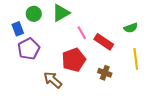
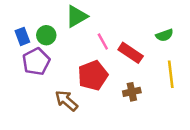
green circle: (34, 14) -> (46, 35), moved
brown cross: (105, 73) -> (132, 92), turned -32

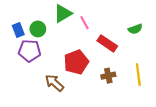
pink line: (103, 42) -> (84, 23), moved
purple pentagon: (36, 62) -> (30, 51), turned 30
yellow line: (171, 74) -> (138, 75), moved

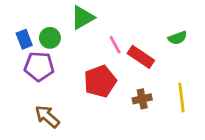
pink line: (84, 23) -> (115, 45), moved
brown arrow: (54, 83) -> (47, 117), moved

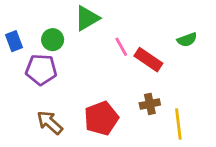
blue rectangle: (24, 39) -> (14, 41), moved
red pentagon: (100, 81) -> (101, 118), moved
yellow line: (182, 98) -> (178, 124), moved

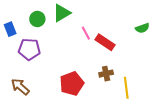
green circle: (53, 40) -> (37, 19), moved
green semicircle: (187, 40) -> (142, 28), moved
brown arrow: (50, 123) -> (20, 87), moved

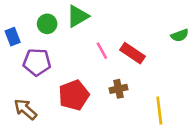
pink line: (86, 33) -> (102, 51), moved
brown cross: (106, 74) -> (118, 89), moved
red pentagon: (72, 84) -> (74, 95), moved

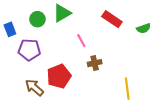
red rectangle: (133, 53) -> (112, 19), moved
brown cross: (118, 89) -> (95, 63), moved
brown arrow: (25, 109) -> (34, 88), moved

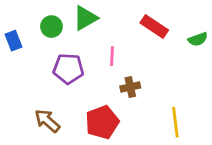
pink line: (81, 41) -> (112, 56), turned 32
purple pentagon: (29, 50) -> (68, 69), moved
red pentagon: (59, 76) -> (102, 122), moved

